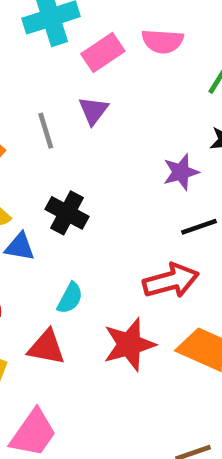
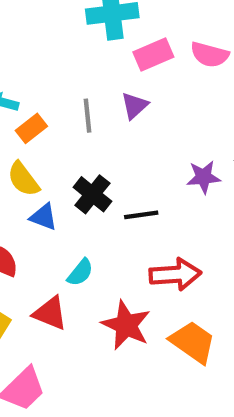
black line: (199, 227) -> (141, 215), moved
red star: (129, 344) -> (126, 325), turned 30

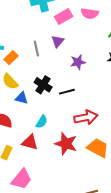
purple star: (203, 177) -> (78, 62), moved

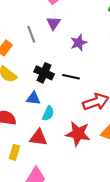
black line: (67, 92) -> (71, 77), turned 35
blue triangle: (22, 98) -> (33, 98), moved

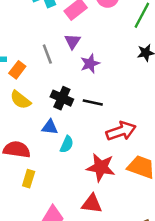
purple star: (79, 43) -> (90, 64), moved
red triangle: (38, 138) -> (92, 204), moved
yellow rectangle: (14, 152) -> (29, 179), moved

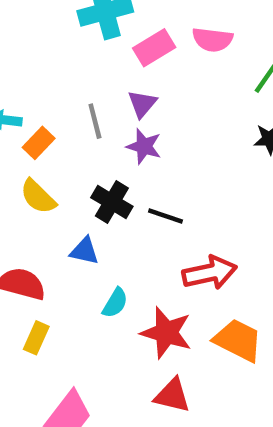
purple star: (90, 64) -> (144, 146), moved, turned 30
cyan semicircle: (67, 144) -> (115, 303), moved
red triangle: (92, 204) -> (172, 395), moved

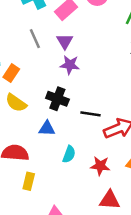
gray line: (95, 121) -> (35, 39), moved
black line: (165, 216) -> (90, 114), moved
red star: (166, 333) -> (100, 166), size x0.7

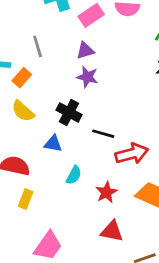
gray line: (35, 39) -> (38, 46), moved
purple triangle: (65, 41) -> (85, 50), turned 36
red star: (100, 166) -> (106, 192), turned 30

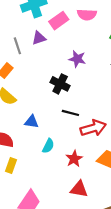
purple triangle: (85, 50) -> (39, 38), moved
purple star: (87, 77) -> (77, 59), moved
black cross: (69, 112) -> (60, 84), moved

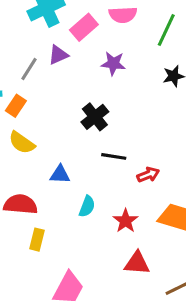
gray line: (17, 46) -> (29, 69), turned 56
purple star: (77, 59) -> (113, 64), moved
black cross: (60, 84) -> (95, 117), turned 30
red arrow: (93, 128) -> (148, 175), size x0.6

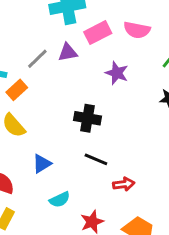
black cross: (95, 117) -> (88, 118), turned 35
blue triangle: (60, 174) -> (42, 164), turned -48
cyan semicircle: (87, 206) -> (60, 200), turned 30

